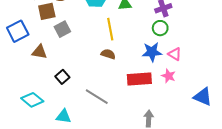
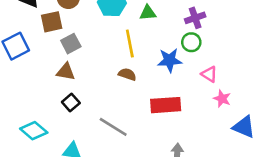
brown triangle: (40, 52) -> (66, 72), moved
blue star: (152, 52) -> (170, 60), moved
pink star: (169, 76) -> (222, 99), moved

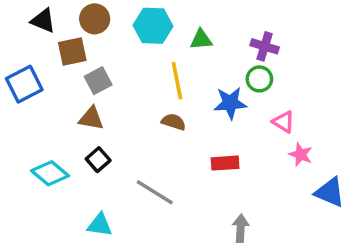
purple cross: (195, 18) -> (265, 46), turned 36
red rectangle: (166, 105) -> (225, 163), size x0.7
cyan diamond: (34, 131) -> (50, 173), moved

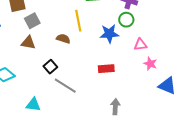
brown semicircle: (174, 122) -> (63, 39), moved
pink triangle: (283, 122) -> (140, 45), turned -40
black square: (98, 160) -> (50, 67), moved

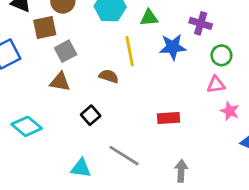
green circle: (126, 20) -> (221, 55), moved
blue star: (109, 34) -> (173, 47), moved
gray line: (65, 86) -> (124, 156), moved
cyan triangle: (33, 105) -> (81, 168), moved

